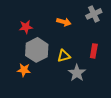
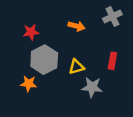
gray star: (77, 73) -> (92, 87), turned -30

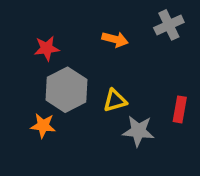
red rectangle: (112, 61) -> (180, 109), moved

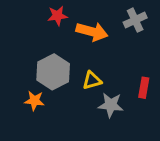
orange arrow: (115, 39) -> (92, 32), size x1.5
red star: (47, 48) -> (57, 16), moved

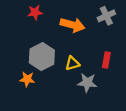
red star: (57, 16) -> (35, 12), moved
red rectangle: (144, 88) -> (106, 60), moved

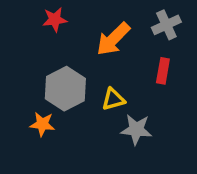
orange arrow: (72, 25) -> (113, 39), turned 120
red rectangle: (106, 60) -> (163, 71), moved

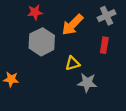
gray hexagon: (65, 89) -> (42, 42), moved
orange star: (42, 124) -> (11, 79), moved

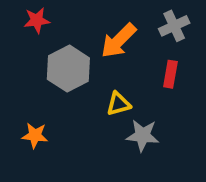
red star: (35, 12) -> (37, 20), moved
orange star: (11, 79) -> (35, 135), moved

